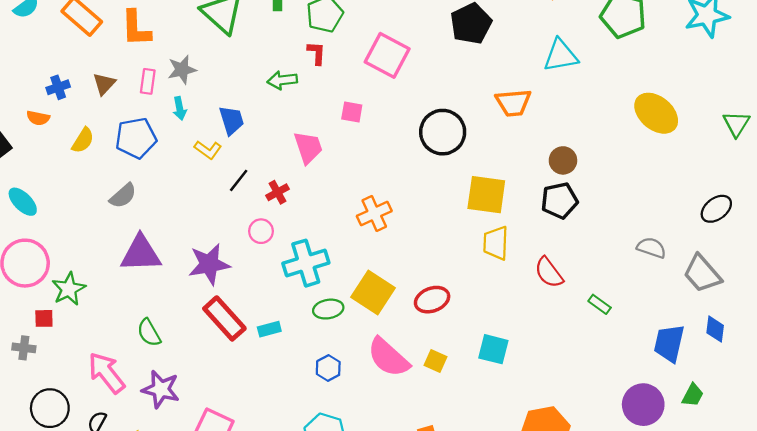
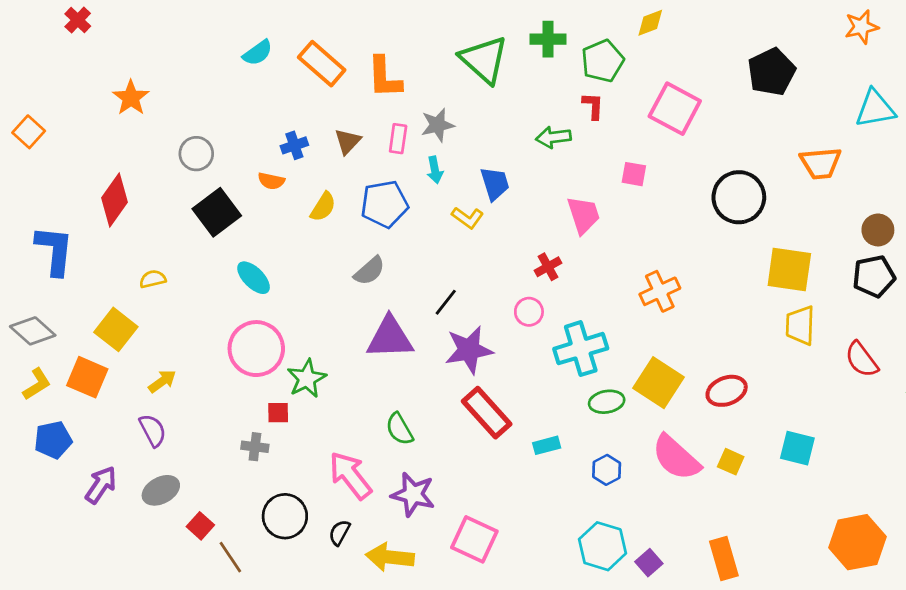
black line: (239, 180) -> (446, 302), moved
cyan rectangle: (269, 329) -> (547, 445), moved

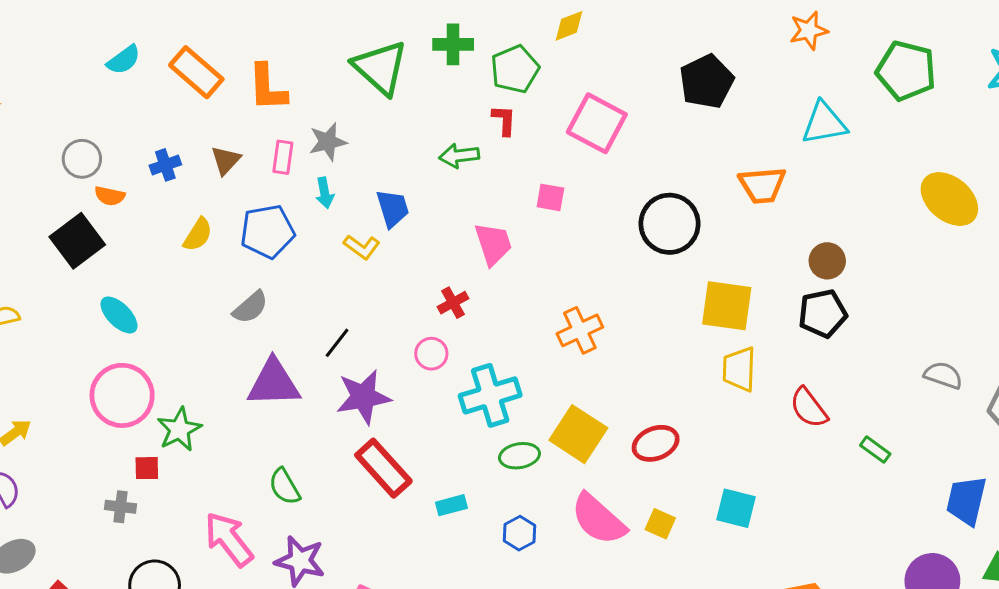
gray circle: (196, 154) -> (82, 159), moved
orange semicircle: (271, 181) -> (110, 196), moved

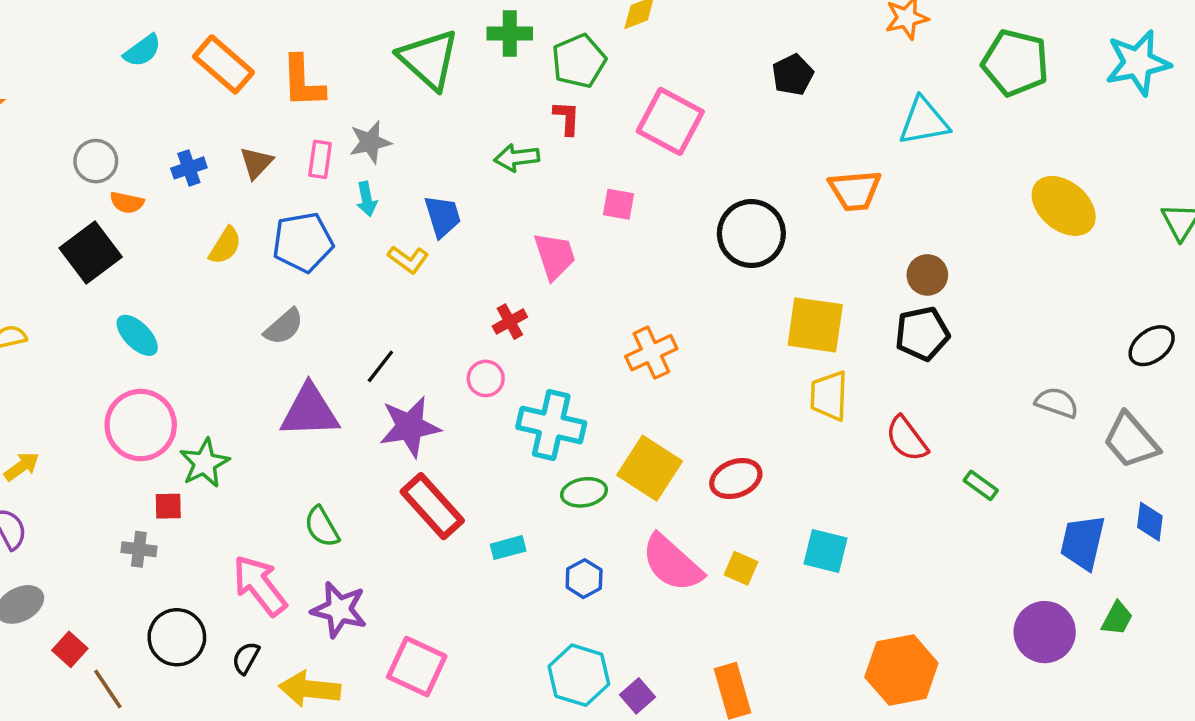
black pentagon: (707, 81) -> (793, 75), size x0.7
cyan cross: (490, 395) -> (551, 425), turned 30

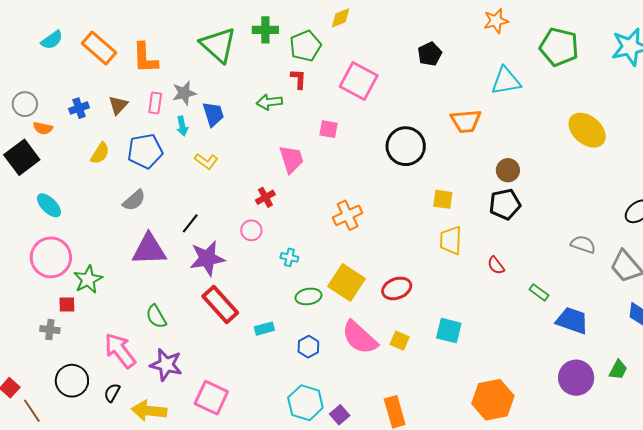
blue trapezoid: (443, 216) -> (213, 114), moved
yellow square: (815, 325) -> (443, 199), size x0.6
cyan cross: (551, 425) -> (289, 257), size x0.5
red semicircle: (907, 439) -> (496, 265), size x0.7
blue trapezoid: (1083, 542) -> (572, 321), moved, turned 96

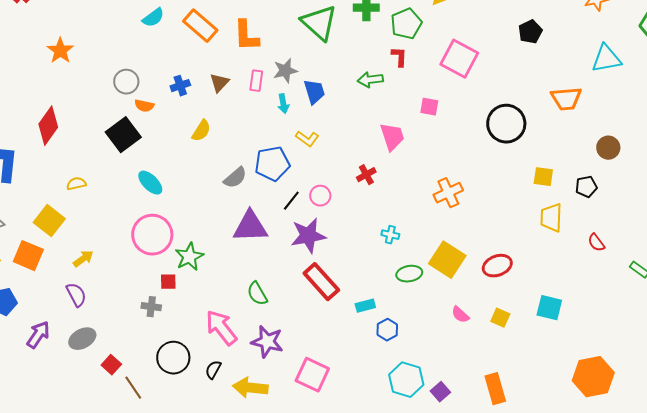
blue pentagon: (145, 151) -> (272, 164), moved
black pentagon: (505, 204) -> (586, 187), moved, size x0.7
pink circle: (251, 230) -> (320, 196), moved
pink semicircle: (360, 338) -> (460, 315), size x0.5
blue hexagon: (308, 347) -> (387, 330), moved

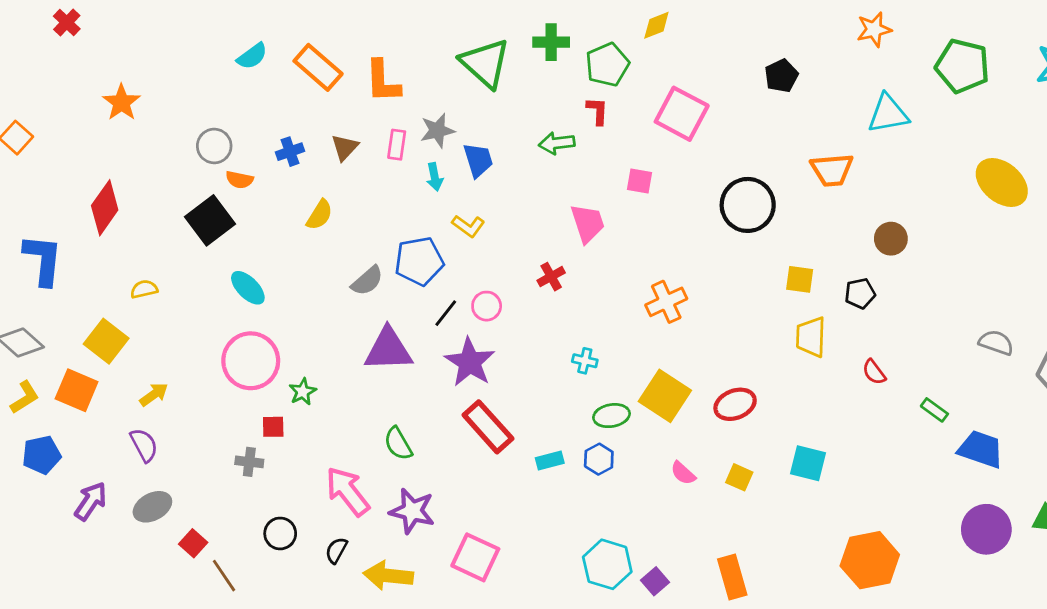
purple star: (308, 236) -> (470, 362), turned -30
green star: (189, 257) -> (303, 392), size x0.7
blue hexagon: (387, 330) -> (599, 459), moved
black circle: (173, 358) -> (280, 533), size x0.7

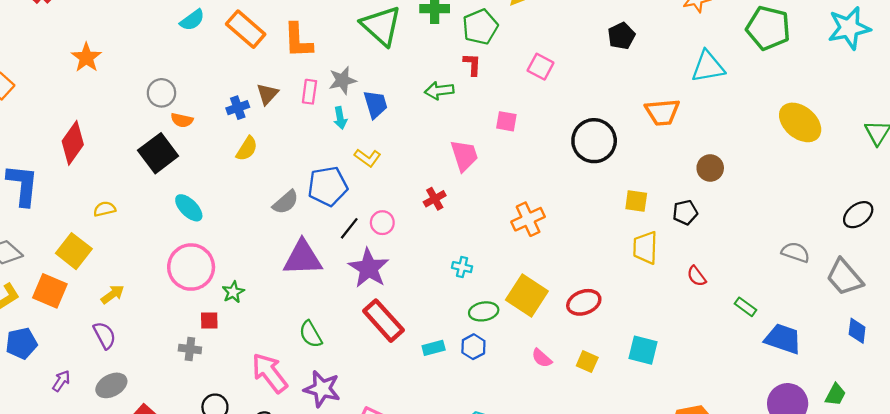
pink square: (682, 114) -> (541, 67), size x0.6
blue cross: (290, 152) -> (238, 108), moved
purple arrow: (91, 501) -> (61, 381), size x0.7

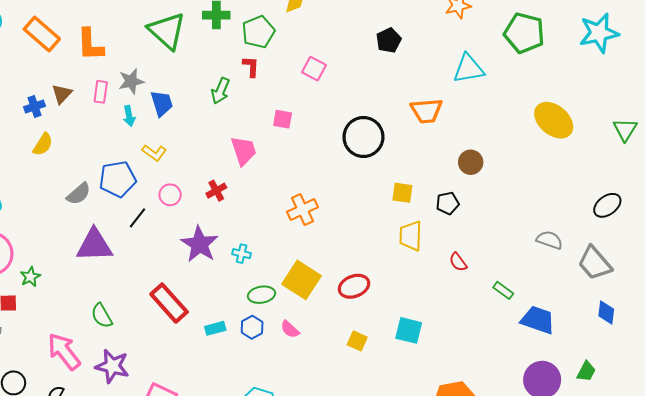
green arrow: (439, 91) -> (221, 91), turned -60
pink circle: (382, 223) -> (170, 195), moved
purple star: (369, 268) -> (200, 244), moved
pink semicircle: (542, 358) -> (290, 329), moved

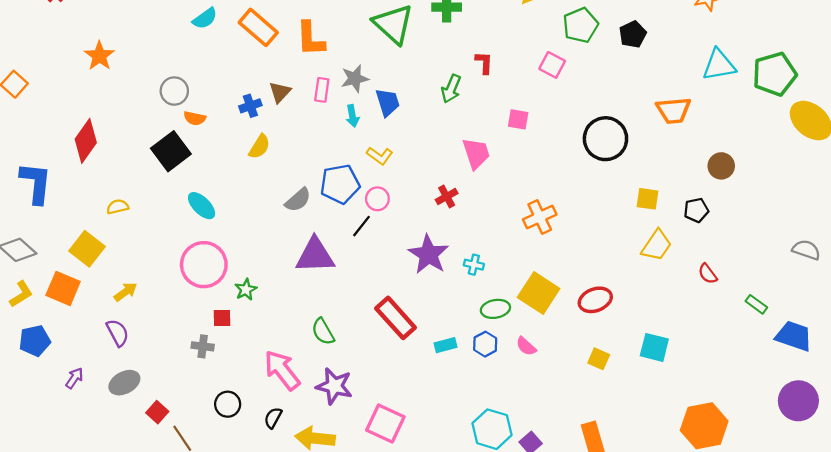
green pentagon: (258, 32) -> (581, 25), moved
green pentagon: (524, 33) -> (775, 74), moved, turned -30
pink circle: (170, 195) -> (377, 199), moved
yellow trapezoid: (411, 236) -> (657, 245), turned -148

